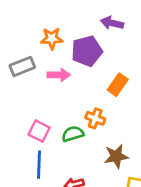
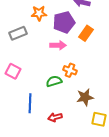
pink arrow: (59, 75) -> (58, 45), moved
orange rectangle: (118, 85) -> (86, 33), moved
pink square: (39, 131) -> (13, 71), moved

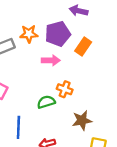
orange star: (39, 13) -> (29, 34), moved

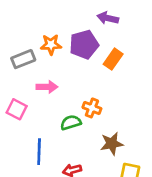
pink arrow: (51, 60) -> (47, 87), moved

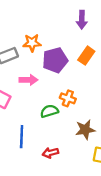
purple arrow: (108, 18) -> (82, 20), turned -102
purple pentagon: (84, 45) -> (55, 60), moved

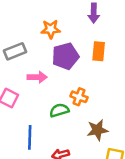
orange star: (32, 43) -> (51, 29), moved
orange rectangle: (86, 56) -> (99, 51), turned -30

